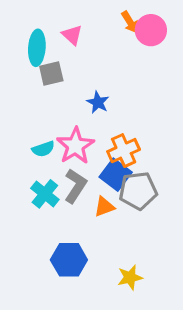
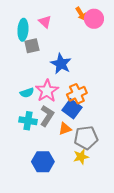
blue star: (98, 102) -> (61, 64), size x1.5
gray pentagon: (138, 191) -> (86, 138), moved
cyan cross: (45, 194) -> (28, 121), turned -30
yellow star: (130, 277) -> (81, 157), moved

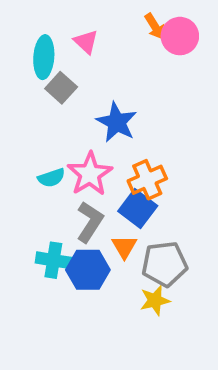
gray square: (32, 46) -> (61, 88), turned -35
cyan cross: (28, 121) -> (53, 260), moved
orange triangle: (65, 129) -> (124, 247), turned -40
blue hexagon: (43, 162) -> (88, 270), moved

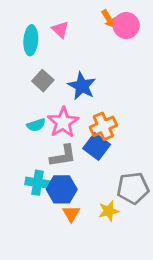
gray square: (61, 88) -> (43, 81), moved
gray L-shape: (90, 222) -> (63, 156), turned 48
orange triangle: (124, 247) -> (71, 214), moved
gray pentagon: (165, 264) -> (133, 188), moved

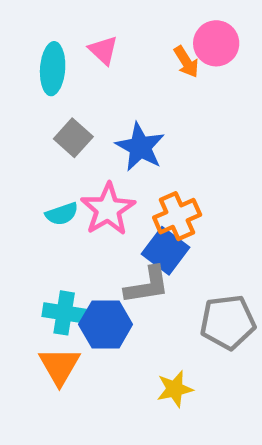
orange arrow: (109, 19) -> (186, 62), moved
gray L-shape: (63, 156) -> (147, 285), moved
yellow star: (109, 211) -> (175, 389), moved
orange triangle: (71, 214) -> (59, 366), moved, size x1.4

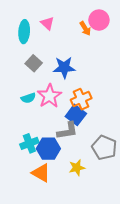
blue star: (140, 147) -> (64, 67), turned -30
cyan cross: (64, 313) -> (29, 143), turned -30
gray pentagon: (228, 322) -> (104, 148), turned 30
orange triangle: (59, 366) -> (41, 173), moved, turned -30
yellow star: (175, 389) -> (77, 168), moved

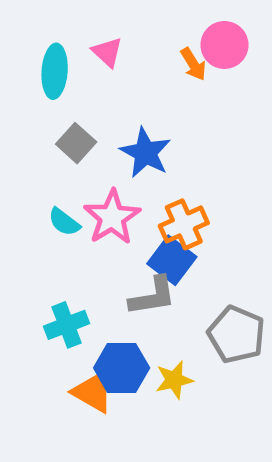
blue star: (64, 67) -> (145, 153), turned 30
cyan semicircle: (28, 98) -> (64, 222), turned 56
blue hexagon: (48, 149) -> (122, 368), moved

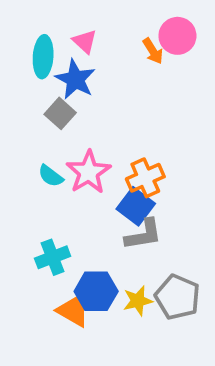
blue star: (145, 153) -> (75, 79), moved
gray L-shape: (153, 296) -> (143, 235), moved
gray pentagon: (236, 334) -> (177, 297), moved

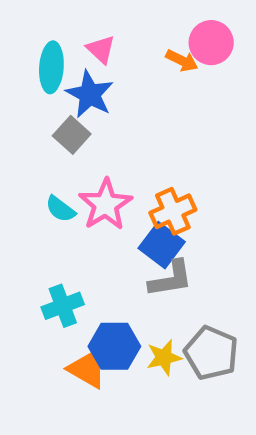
orange arrow: (153, 51) -> (182, 61), turned -32

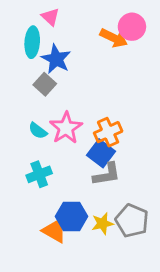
pink triangle: (101, 49) -> (50, 17), moved
orange arrow: (182, 61) -> (114, 38), size x1.4
cyan cross: (63, 306) -> (39, 174), moved

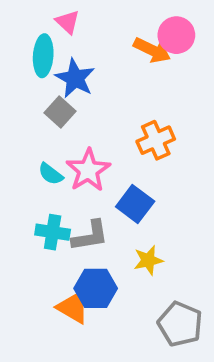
orange cross: (108, 132) -> (156, 140), moved
cyan cross: (39, 174) -> (53, 232), turned 30
gray L-shape: (107, 174) -> (90, 236), moved
gray pentagon: (132, 221) -> (180, 324), moved
yellow star: (102, 223) -> (148, 260), moved

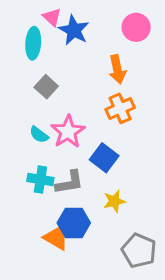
orange arrow: (152, 50) -> (117, 69), moved, turned 52
blue star: (75, 78) -> (74, 30), moved

